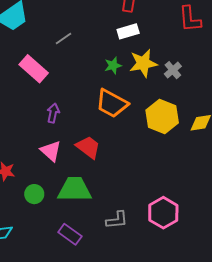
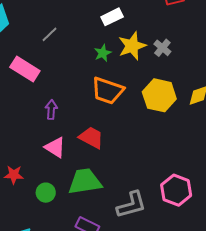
gray L-shape: (117, 220) -> (131, 205), size x1.4

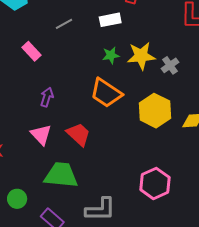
white rectangle: (112, 17) -> (110, 20), moved
pink rectangle: (25, 69) -> (32, 51), size x0.7
pink hexagon: (176, 190) -> (155, 183), moved
green circle: (46, 193) -> (17, 199), moved

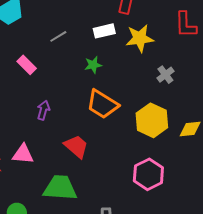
green star: (111, 55) -> (93, 65), moved
yellow star: (141, 56) -> (140, 38), moved
pink triangle: (41, 135) -> (23, 154), moved, turned -40
pink hexagon: (155, 183) -> (148, 174), moved

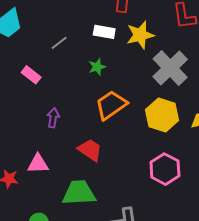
white rectangle: (104, 31) -> (104, 32), turned 30
gray cross: (165, 75) -> (170, 68), size x2.0
orange trapezoid: (102, 104) -> (111, 105), turned 120

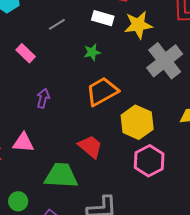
yellow hexagon: (162, 115) -> (137, 122), moved
red trapezoid: (90, 150) -> (90, 147), moved

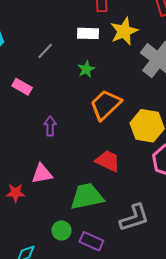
green circle: (18, 201) -> (61, 230), moved

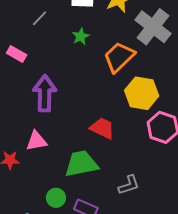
orange trapezoid: (106, 105) -> (119, 57), moved
purple arrow: (50, 126) -> (45, 93), size x1.8
gray L-shape: (134, 218) -> (129, 185), size x0.7

